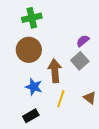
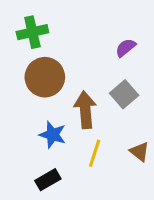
green cross: (32, 18) -> (32, 32), moved
purple semicircle: (83, 41) -> (126, 48), moved

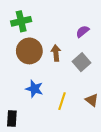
brown arrow: (85, 110) -> (56, 53), moved, size x0.7
black rectangle: (48, 180) -> (12, 119), moved, turned -56

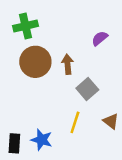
gray square: (82, 62) -> (87, 89), moved
blue star: (34, 89) -> (42, 140), moved

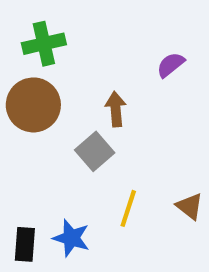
brown circle: (35, 62) -> (33, 105), moved
gray square: (87, 89) -> (95, 151), moved

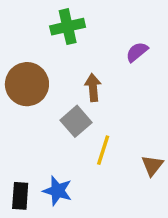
green cross: (44, 44) -> (68, 27), moved
brown triangle: (190, 206) -> (152, 165), turned 30
yellow line: (128, 208) -> (103, 150), moved

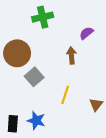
brown arrow: (93, 88) -> (71, 55), moved
gray square: (76, 121) -> (34, 77), moved

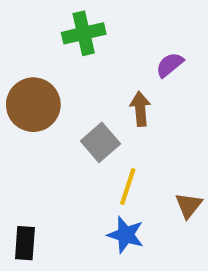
gray square: (34, 77) -> (100, 142), moved
blue star: (36, 121) -> (126, 235), moved

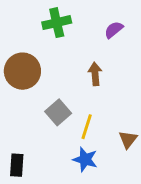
purple semicircle: (170, 65) -> (114, 30), moved
gray square: (100, 142) -> (58, 112), moved

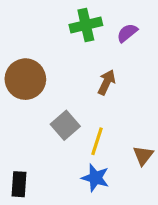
green cross: (57, 23) -> (86, 25), moved
brown arrow: (95, 74) -> (107, 82), turned 30

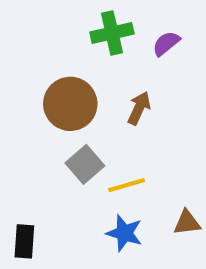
brown circle: (25, 79) -> (70, 104), moved
yellow line: (97, 141) -> (127, 185), turned 56
brown triangle: (143, 155) -> (187, 223), moved, turned 45

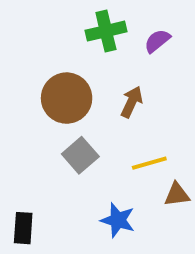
yellow line: (127, 185) -> (149, 163), moved
brown triangle: (187, 223) -> (177, 195), moved

